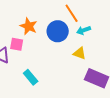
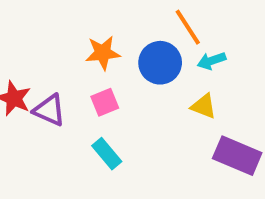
orange star: (29, 26) -> (103, 53), turned -30
pink square: (17, 44) -> (105, 102), moved, turned -32

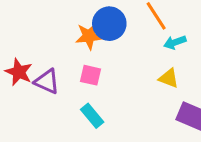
blue circle: (160, 63) -> (109, 24), moved
pink square: (105, 102) -> (91, 75), turned 35

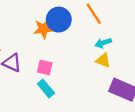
cyan arrow: (175, 42) -> (103, 43), moved
pink square: (91, 75) -> (45, 67), moved

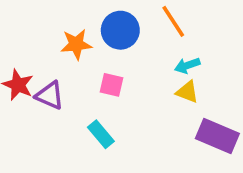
orange star: (44, 29) -> (76, 44), moved
pink square: (45, 67) -> (111, 85), moved

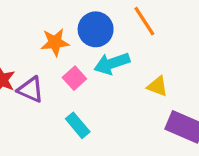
cyan arrow: (187, 65) -> (112, 63), moved, size x1.5
pink square: (111, 85) -> (74, 78), moved, turned 35

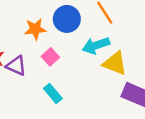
cyan arrow: (112, 63) -> (96, 45), moved
yellow triangle: (157, 86) -> (115, 63), size x1.5

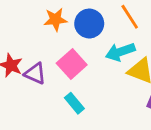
orange star: (35, 29) -> (55, 19), moved
pink square: (50, 57) -> (72, 64), size x1.5

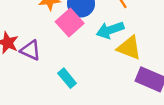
pink square: (72, 64) -> (70, 22), moved

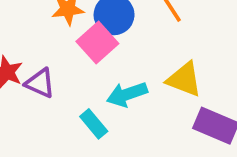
cyan arrow: (110, 30) -> (127, 94), moved

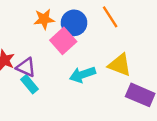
cyan rectangle: (94, 124) -> (30, 84), moved

